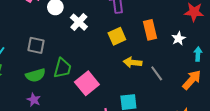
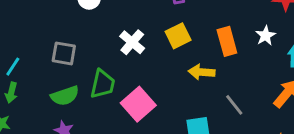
white cross: (79, 22) -> (132, 42), moved
orange rectangle: (150, 30) -> (227, 41), moved
gray line: (157, 73) -> (234, 105), moved

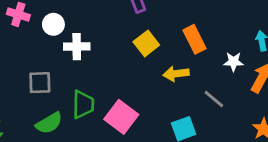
white star: (266, 36) -> (234, 62), moved, turned -30
white cross: (132, 42) -> (77, 47), moved, turned -30

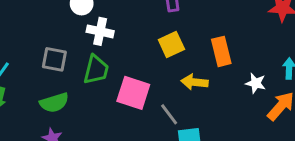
gray line: (214, 99) -> (169, 114), moved
green trapezoid: (83, 105) -> (96, 70), moved
pink square: (121, 117) -> (133, 93), moved, turned -32

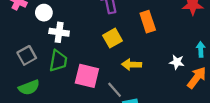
orange rectangle: (221, 51) -> (148, 22), moved
gray square: (54, 59) -> (27, 55), turned -36

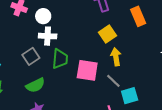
white cross: (59, 32) -> (48, 36), moved
yellow arrow: (132, 65) -> (116, 57), moved, turned 84

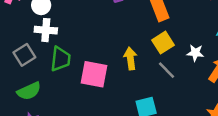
yellow square: (108, 34) -> (163, 43), moved
gray line: (113, 81) -> (166, 70), moved

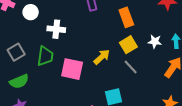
white cross: (46, 30) -> (56, 29), moved
white star: (195, 53) -> (155, 42), moved
yellow arrow: (130, 58) -> (102, 57), turned 54

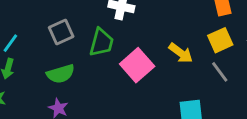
yellow arrow: (102, 57) -> (181, 53), turned 72
pink square: (72, 69) -> (137, 65), turned 30

